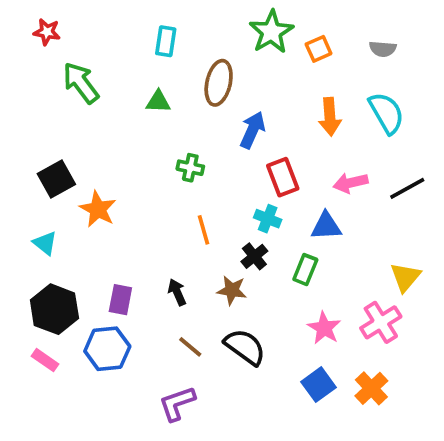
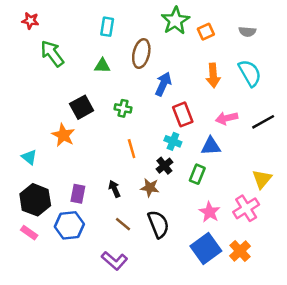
black square: (56, 179) -> (82, 107), moved
black semicircle: (245, 347) -> (158, 224), turned 32
blue square: (319, 385) -> (206, 249), size x1.4
purple L-shape: (177, 403) -> (114, 261), turned -120

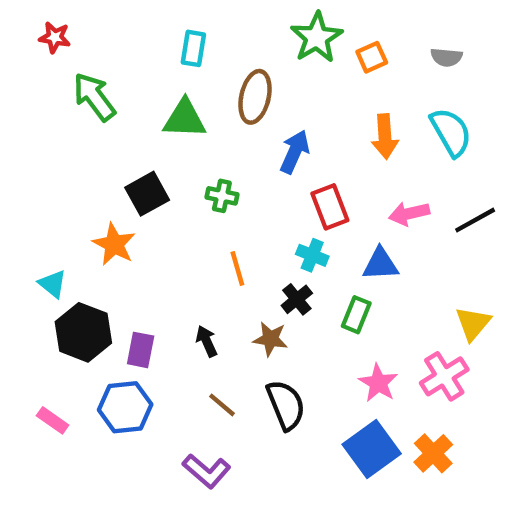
green triangle: (102, 66) -> (185, 119), size x1.5
black hexagon: (35, 200) -> (83, 332), moved

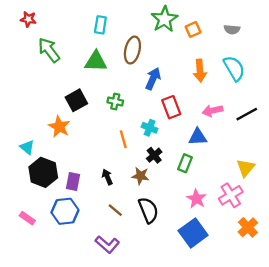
cyan cross: (312, 255) -> (150, 128), moved
orange cross: (433, 453) -> (248, 227), moved

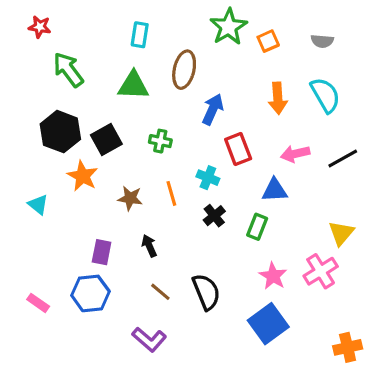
black hexagon: (43, 172) -> (60, 132), moved
brown star: (140, 176) -> (130, 198), moved
orange cross: (248, 227) -> (348, 347), moved, turned 30

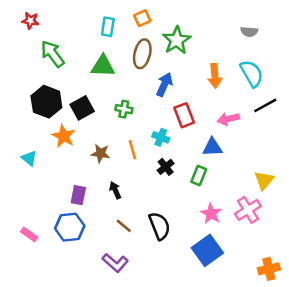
green star: (229, 27) -> (177, 40), moved
orange square: (268, 41) -> (142, 18), moved
black line: (343, 159) -> (265, 105), moved

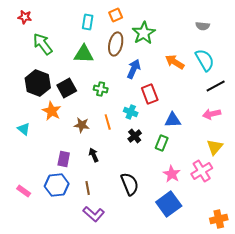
orange arrow: (215, 76) -> (175, 62), turned 126
pink arrow: (228, 119) -> (212, 114), moved
brown line: (124, 226) -> (88, 188), moved, turned 40

